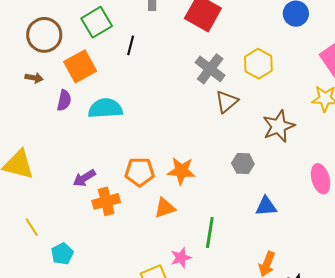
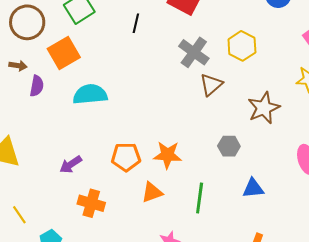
black line: (131, 45) -> (136, 23), moved
purple semicircle: (64, 100) -> (37, 86), moved
orange cross: (106, 201) -> (91, 203), moved, turned 32
green line: (210, 233) -> (200, 198), moved

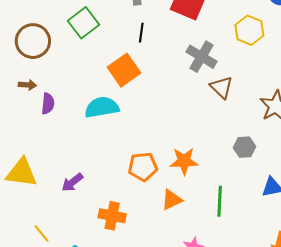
yellow hexagon: (242, 46) -> (249, 30), moved
orange square: (64, 53) -> (124, 70), moved
brown triangle: (211, 85) -> (221, 87), turned -30
purple arrow: (71, 165) -> (72, 182), moved

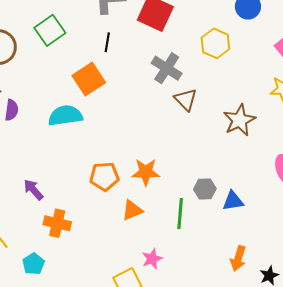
gray hexagon: (245, 147) -> (205, 189), moved
purple arrow: (72, 182) -> (33, 190), turned 85
orange cross: (112, 216) -> (57, 223), moved

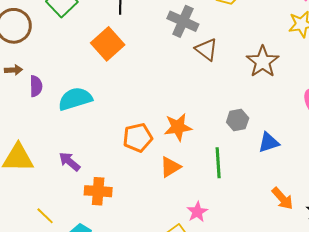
cyan semicircle: (65, 116) -> (75, 99), moved
gray hexagon: (205, 189) -> (238, 120), moved
orange arrow: (238, 258) -> (282, 198), turned -50

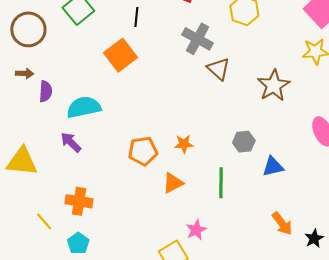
orange star: (178, 127) -> (184, 144), size x0.7
purple arrow: (69, 162) -> (71, 142), moved
orange cross: (98, 191) -> (79, 201), moved

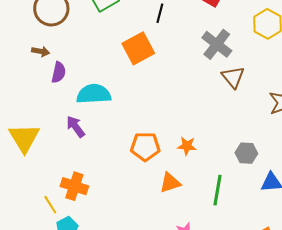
yellow triangle: (22, 161) -> (24, 138), turned 44
yellow line: (44, 221) -> (50, 205), moved

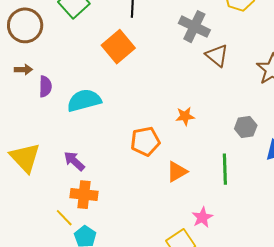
purple arrow: (76, 127) -> (74, 161), moved
orange star: (187, 146) -> (185, 116), moved

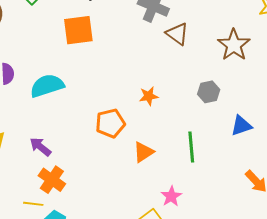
orange square: (118, 47) -> (78, 30), turned 36
gray hexagon: (246, 127) -> (209, 92), moved
orange cross: (84, 195) -> (52, 180), turned 32
yellow line: (64, 218) -> (33, 204), turned -36

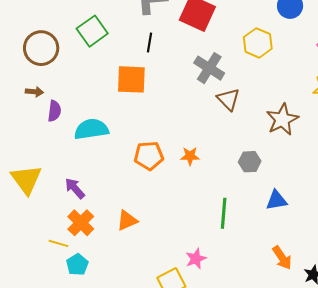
orange pentagon: (110, 123) -> (149, 156), moved
orange triangle: (143, 152) -> (127, 220), moved

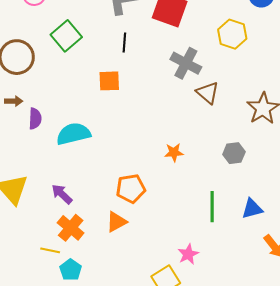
orange square: (131, 79) -> (109, 81), size x0.7
orange pentagon: (149, 156) -> (131, 188), moved
blue triangle: (276, 200) -> (252, 209), moved

